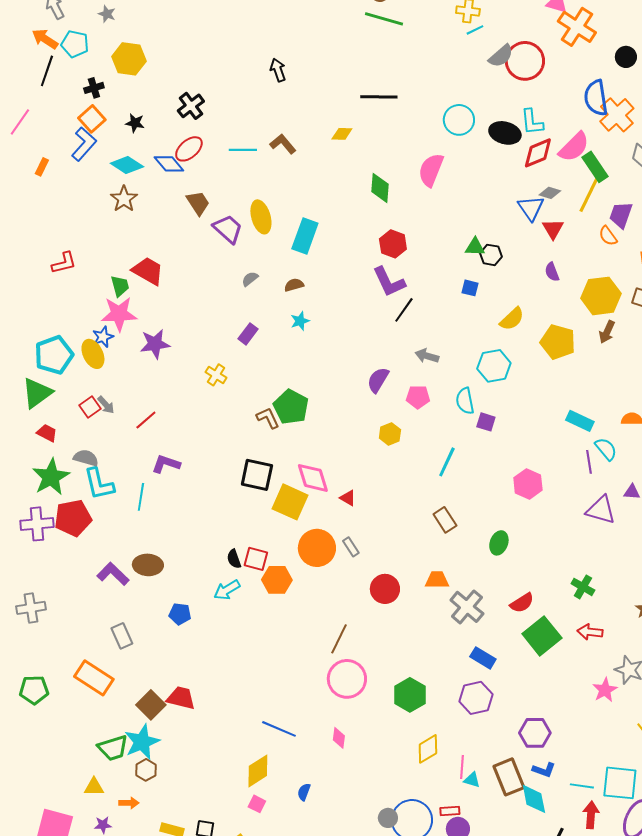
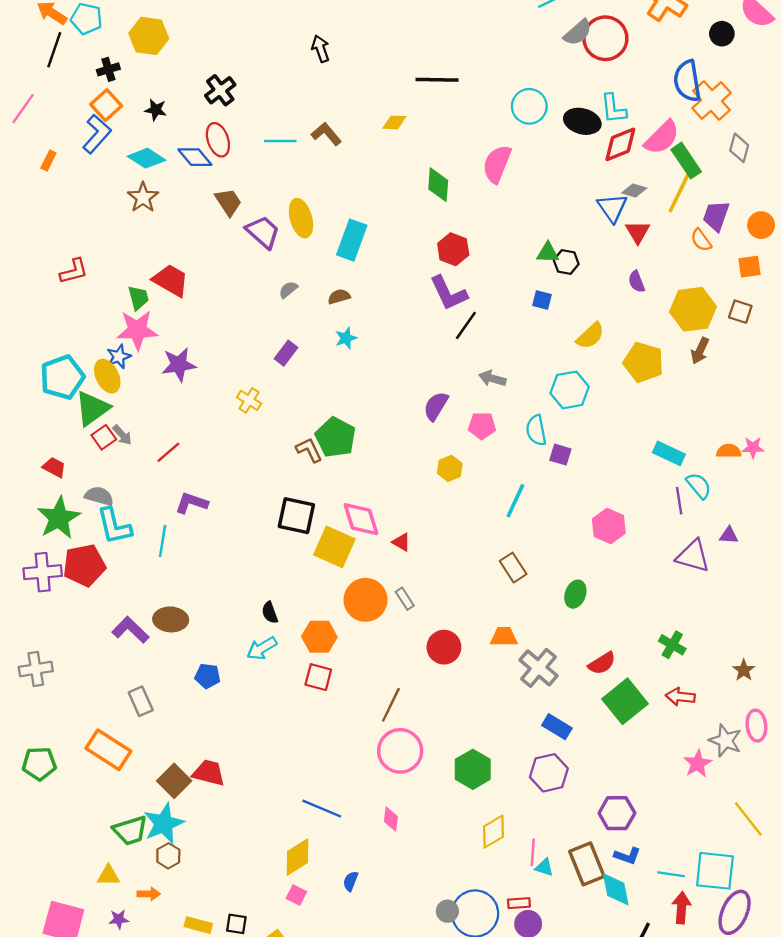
red ellipse: (189, 149) -> (218, 140), turned -68
green triangle: (37, 393) -> (92, 408), moved
red square: (256, 559) -> (318, 677), moved

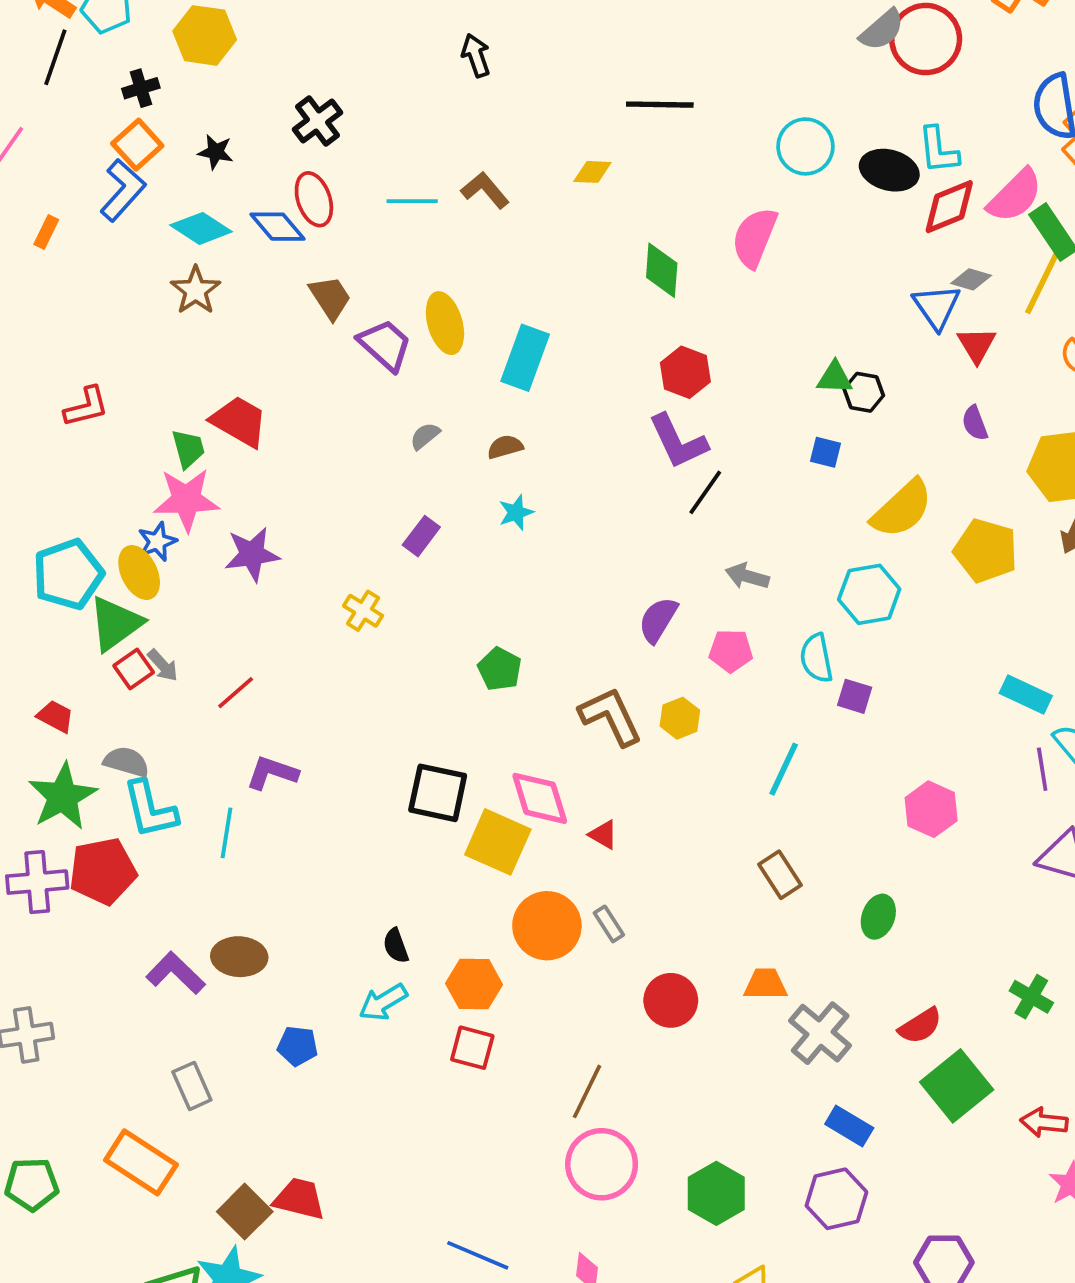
yellow semicircle: (590, 336) -> (902, 509), size x1.4
green pentagon: (336, 437) -> (500, 669), size x0.7
brown L-shape: (309, 450) -> (611, 716), moved, size x1.5
red arrow: (680, 697) -> (1044, 1122), moved

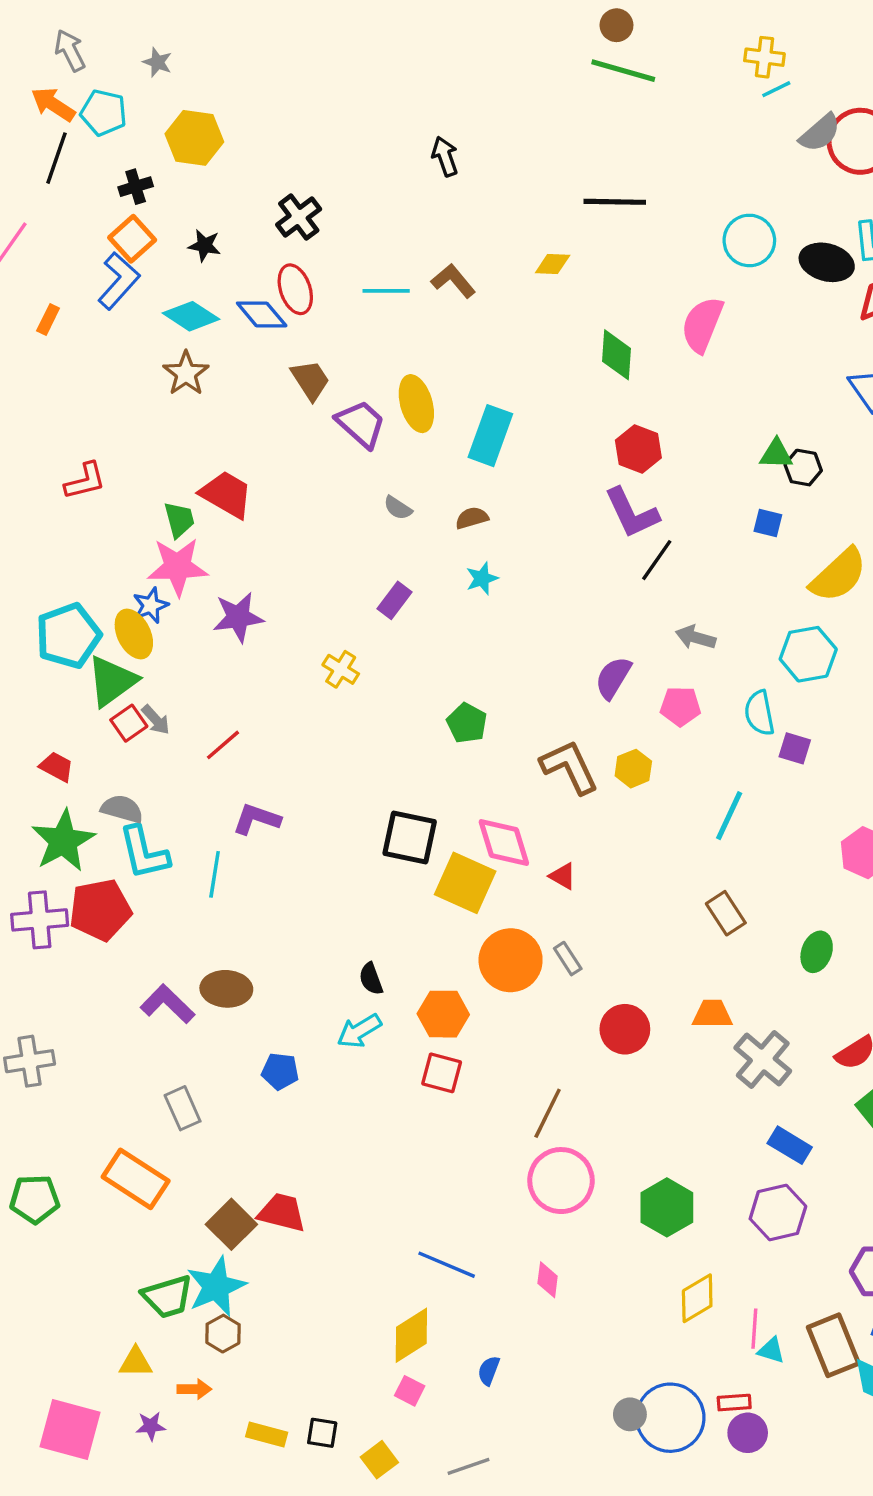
gray semicircle: (425, 436) -> (398, 508), turned -108

